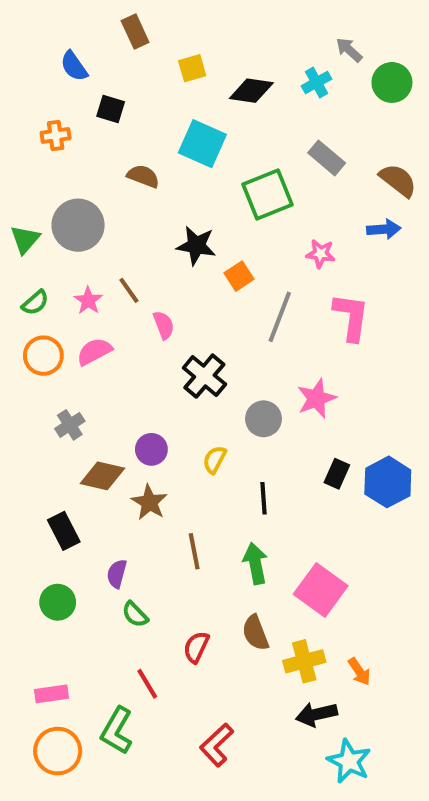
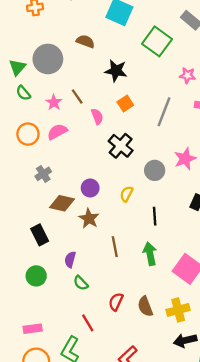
brown semicircle: (143, 176) -> (85, 41), moved
green square: (268, 195) -> (157, 41), turned -32
orange square: (239, 276) -> (125, 104), moved
green semicircle: (35, 303) -> (23, 93), moved, turned 91
brown semicircle: (255, 633) -> (145, 306), moved

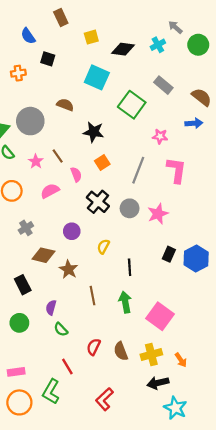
pink semicircle: (57, 132) -> (50, 191), moved
gray circle: (155, 170) -> (130, 208), moved
purple circle: (90, 188) -> (72, 231), moved

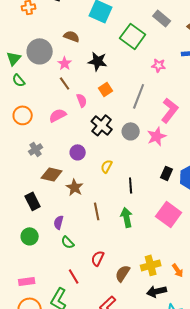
pink star: (36, 161) -> (65, 63), moved
pink L-shape: (176, 170) -> (170, 110), moved, turned 30
pink square: (160, 316) -> (169, 214), moved
brown semicircle: (121, 351) -> (123, 273), moved, turned 54

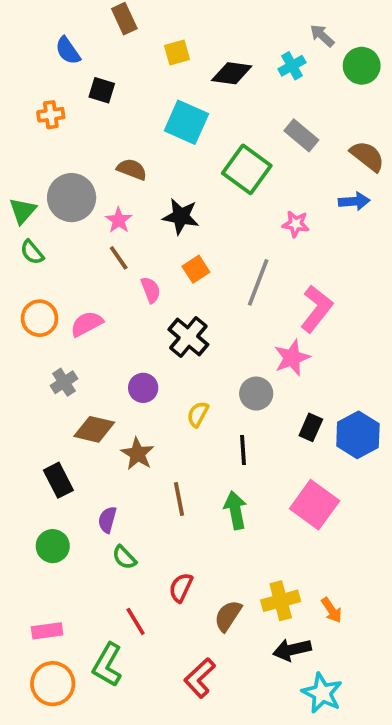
pink semicircle: (58, 115) -> (87, 324), moved
gray circle: (131, 131) -> (256, 394), moved

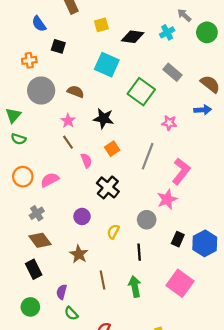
gray circle: (72, 198) -> (41, 91), moved
green semicircle: (32, 252) -> (18, 139), turned -32
brown diamond: (94, 429) -> (40, 240), moved, turned 40

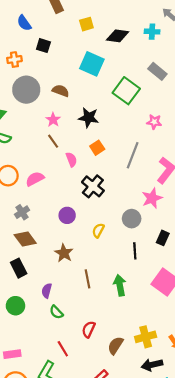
cyan cross: (167, 32) -> (152, 32), turned 32
black line: (139, 252) -> (135, 251), moved

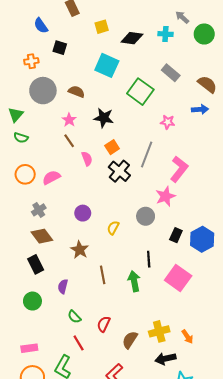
black cross: (93, 186) -> (119, 171), moved
black line: (135, 251) -> (149, 259), moved
green semicircle: (56, 312) -> (74, 317), moved

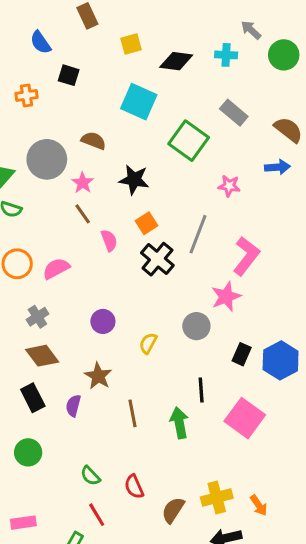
gray circle: (43, 91) -> (47, 159), moved
purple semicircle: (63, 286) -> (73, 406), moved
red semicircle: (104, 324) -> (134, 487), turned -49

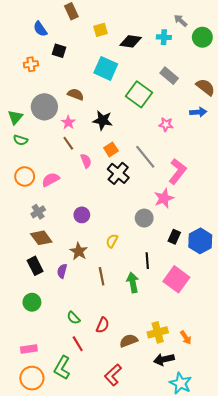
gray line: (198, 234) -> (145, 157), turned -60
yellow semicircle: (148, 343) -> (112, 241), moved
red semicircle: (134, 487) -> (103, 325), turned -133
brown semicircle: (173, 510) -> (129, 341), turned 36

